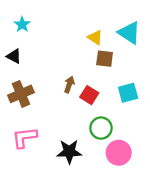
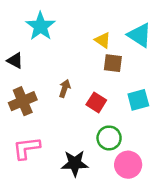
cyan star: (22, 24) -> (40, 26), moved, size x1.6
brown arrow: (69, 84) -> (65, 88), moved

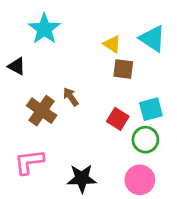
brown arrow: (65, 88) -> (71, 97), turned -54
brown cross: (23, 101) -> (42, 111), moved, turned -32
red square: (96, 102) -> (118, 119), moved
green circle: (109, 138) -> (145, 140), moved

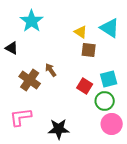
pink circle: (140, 180) -> (112, 124), moved

